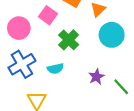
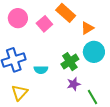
pink circle: (19, 28) -> (18, 18), moved
green cross: (69, 40) -> (70, 62), moved

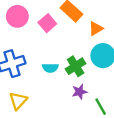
cyan semicircle: (41, 70) -> (50, 68), moved

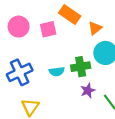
pink square: (47, 23) -> (48, 29), turned 35
green cross: (76, 66) -> (81, 67), turned 30

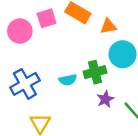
orange triangle: (95, 28) -> (108, 26), turned 32
pink square: (48, 29) -> (47, 18), moved

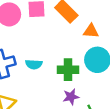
cyan semicircle: (68, 80) -> (34, 64), moved

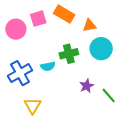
green cross: (68, 70) -> (69, 54), moved

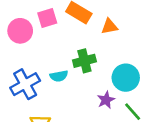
cyan circle: (101, 49) -> (126, 78), moved

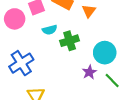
orange triangle: (110, 27) -> (89, 11), turned -40
cyan semicircle: (59, 76) -> (50, 30), moved

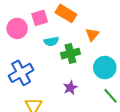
orange triangle: (89, 11) -> (92, 35), moved
purple star: (89, 72) -> (70, 88), moved

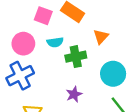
pink square: (40, 18) -> (43, 16), turned 35
pink circle: (17, 28) -> (23, 44), moved

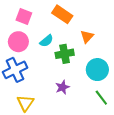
pink square: (43, 16) -> (24, 17), moved
cyan semicircle: (55, 42) -> (46, 41), turned -32

